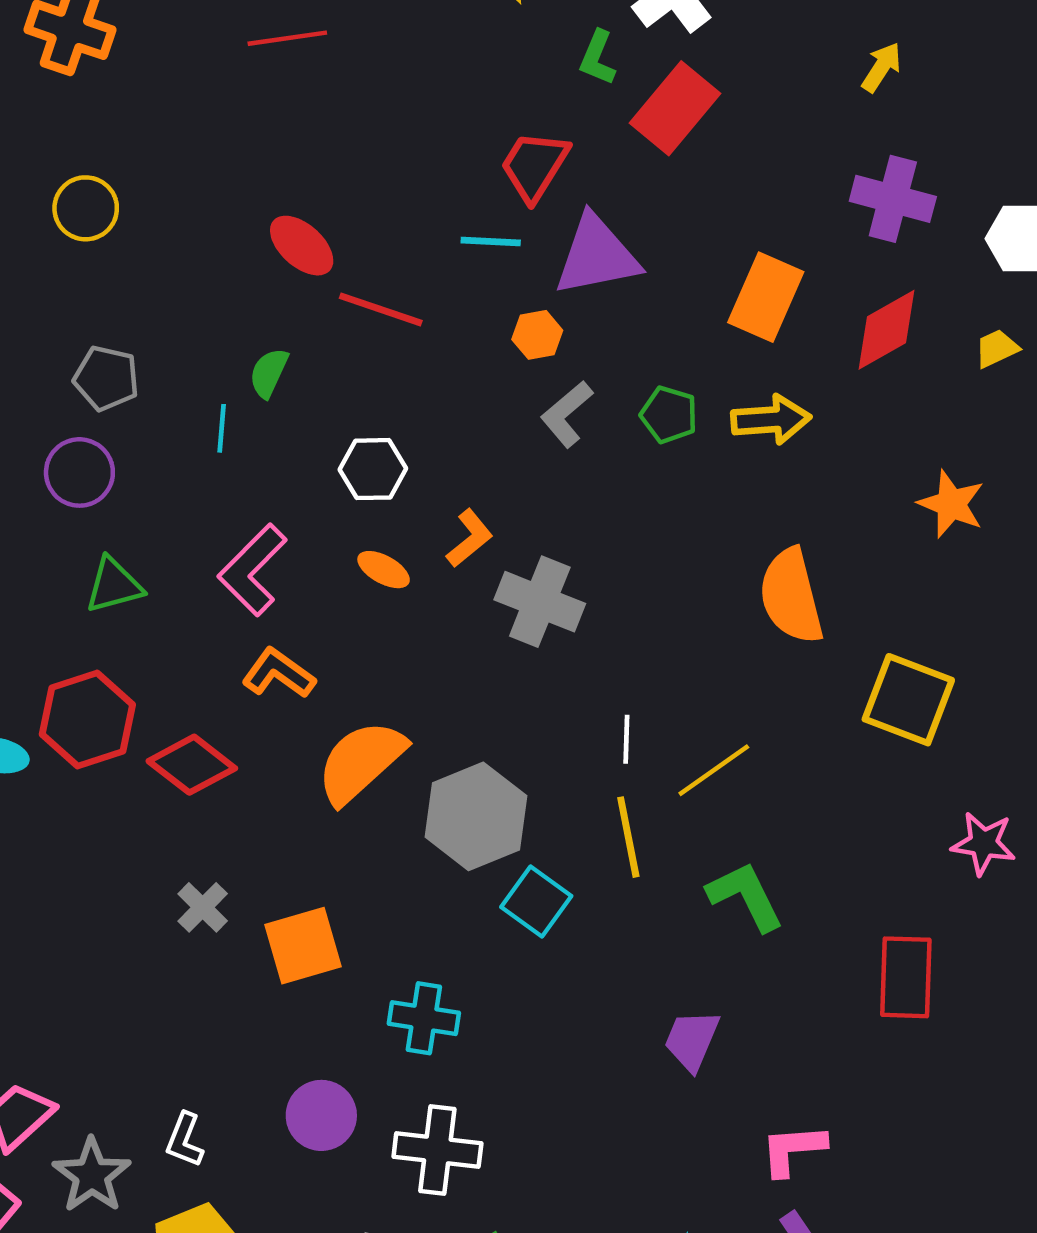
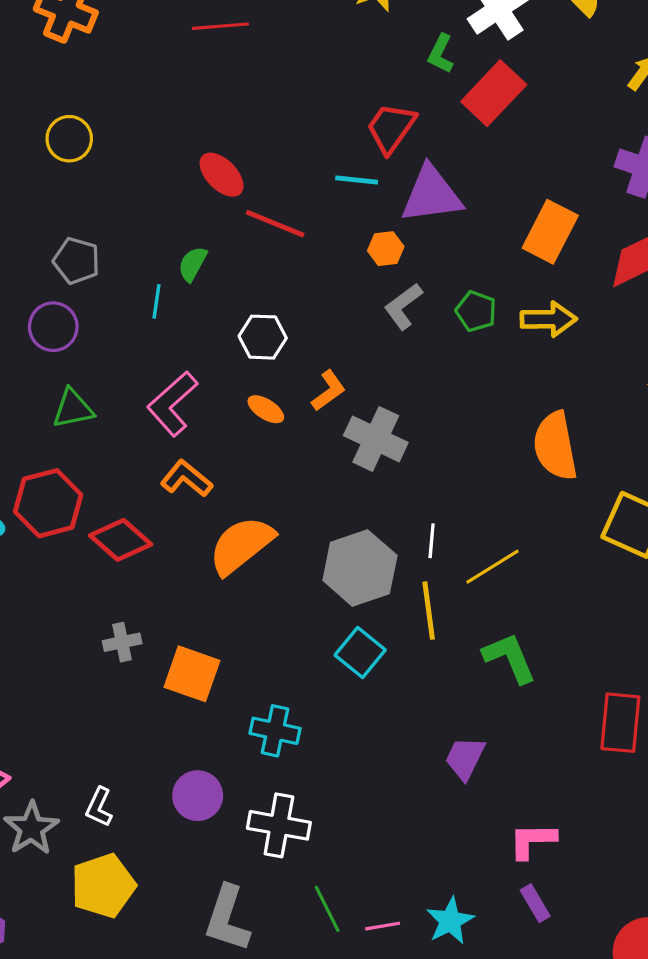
gray hexagon: (476, 816) -> (360, 568), moved
gray cross: (203, 907) -> (122, 642), turned 30
orange square: (303, 946) -> (192, 674), turned 32

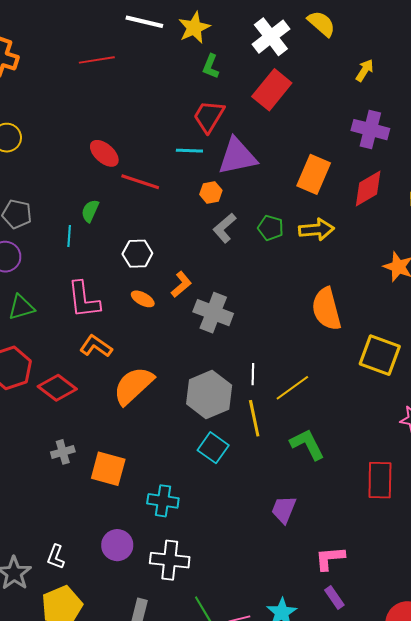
green L-shape: (441, 54) -> (211, 66), moved
pink L-shape: (172, 404) -> (84, 300), turned -51

